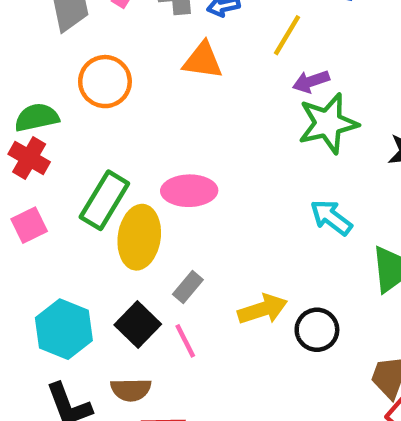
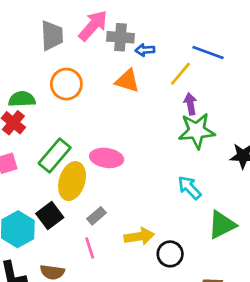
purple arrow: (311, 81) -> (190, 104), turned 90
black square: (138, 325) -> (50, 215), moved

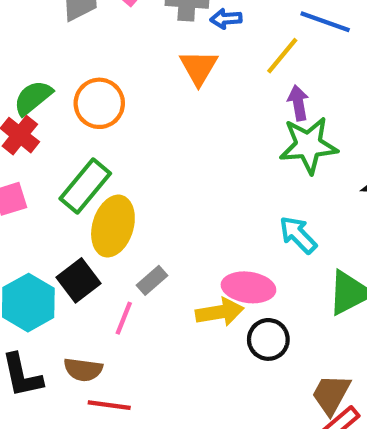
orange triangle: (127, 81) -> (199, 67), turned 44
orange circle: (66, 84) -> (99, 103), moved
green semicircle: (22, 99) -> (33, 98), turned -36
pink ellipse: (107, 158) -> (248, 287), moved
pink line: (90, 248) -> (124, 318), moved, turned 40

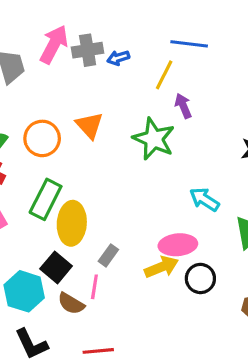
orange triangle: (199, 67) -> (89, 125), moved
green star: (308, 145) -> (154, 139), moved, turned -30
brown semicircle: (83, 370) -> (71, 304), moved, turned 36

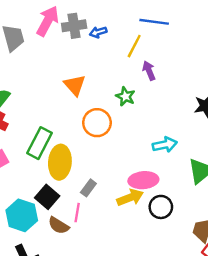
orange circle: (42, 138) -> (97, 123), moved
green star: (154, 139) -> (125, 96), size x0.6
cyan arrow: (204, 199) -> (165, 145), turned 135

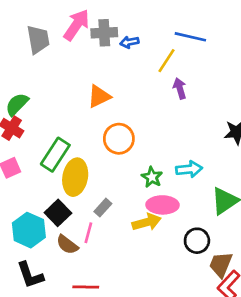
orange triangle: (75, 85) -> (99, 96), turned 40
green star: (125, 96) -> (152, 177), moved
black circle: (161, 207) -> (197, 241), moved

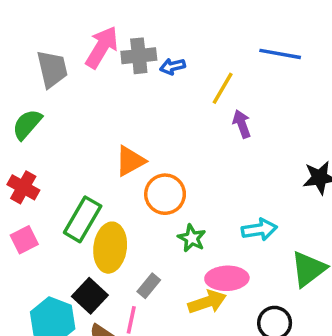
blue line: (190, 37) -> (280, 54), moved
orange triangle: (99, 96) -> (130, 161), moved
green semicircle: (17, 104) -> (27, 124), moved
green star: (152, 177) -> (192, 238), moved

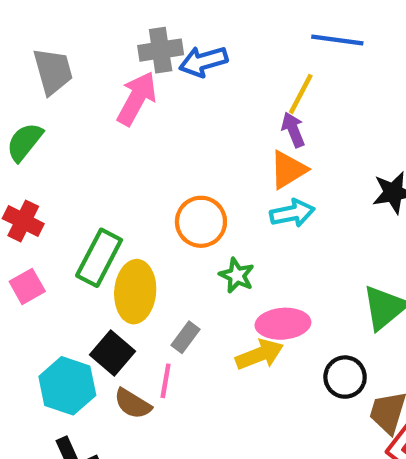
pink arrow: (102, 47) -> (137, 98), moved
blue arrow: (173, 66) -> (203, 61), size x1.5
yellow line: (223, 88) -> (301, 94), moved
orange triangle: (130, 161) -> (288, 170), moved
cyan arrow: (259, 230) -> (292, 213), moved

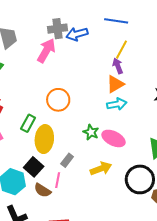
blue line: (337, 40) -> (116, 21), moved
orange circle: (201, 222) -> (58, 100), moved
green rectangle: (99, 258) -> (28, 123), size x0.7
pink ellipse: (283, 324) -> (114, 138), moved, turned 30
black circle: (345, 377) -> (140, 179), size x1.5

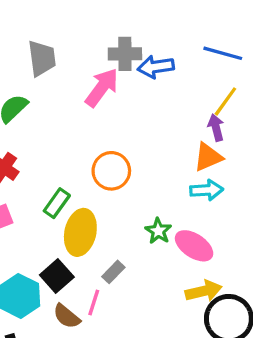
yellow arrow: (101, 169) -> (204, 291), moved

